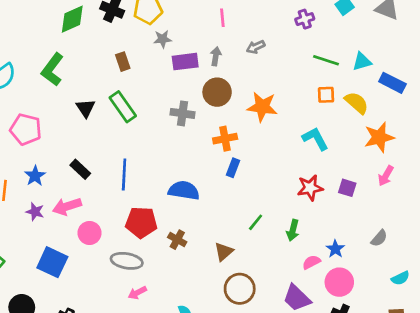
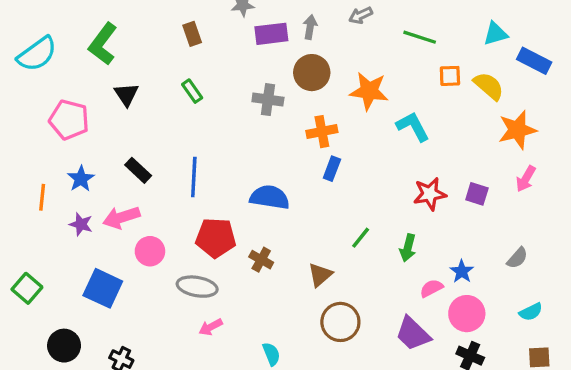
green line: (326, 60) -> (420, 37), moved
green rectangle: (123, 107) -> (192, 91), size x0.6
black triangle: (86, 108) -> (126, 94), moved
cyan L-shape: (315, 139) -> (413, 126), moved
cyan semicircle: (400, 278) -> (531, 312), moved

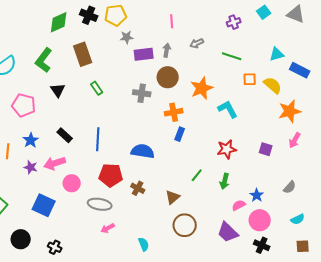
brown rectangle: (192, 34) -> (83, 54), moved, size x1.6
orange star: (369, 91) -> (202, 88), turned -30
red star: (430, 194) -> (227, 149), moved

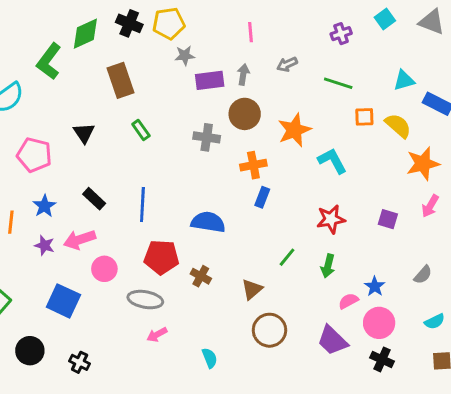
green L-shape: (44, 60) -> (49, 61), moved

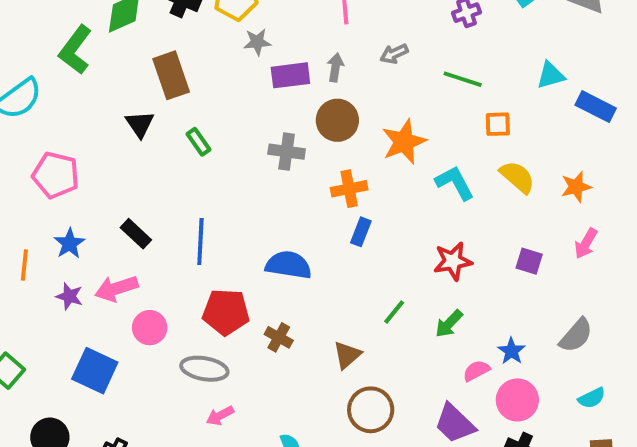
yellow semicircle: (398, 126) -> (517, 177), moved
black triangle: (84, 133) -> (140, 124), moved
orange star: (423, 164) -> (576, 187), size x0.7
green arrow: (328, 266) -> (449, 324), turned 30
gray semicircle: (423, 275) -> (576, 335), size x1.4

